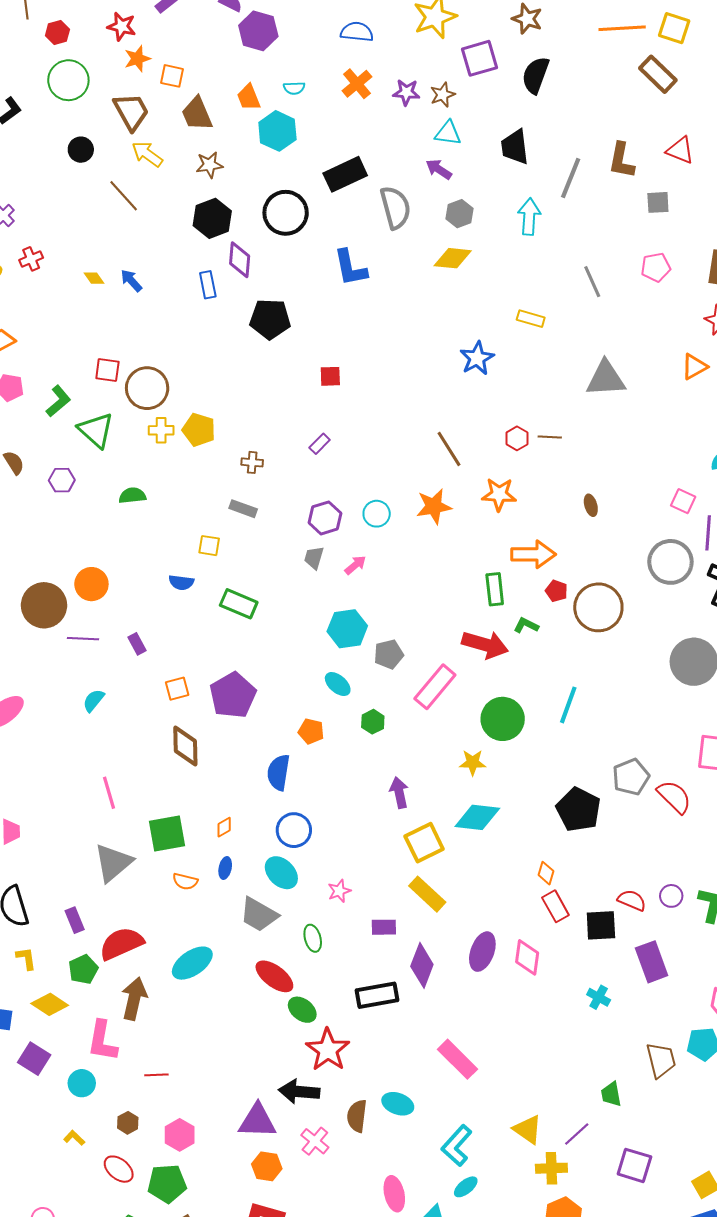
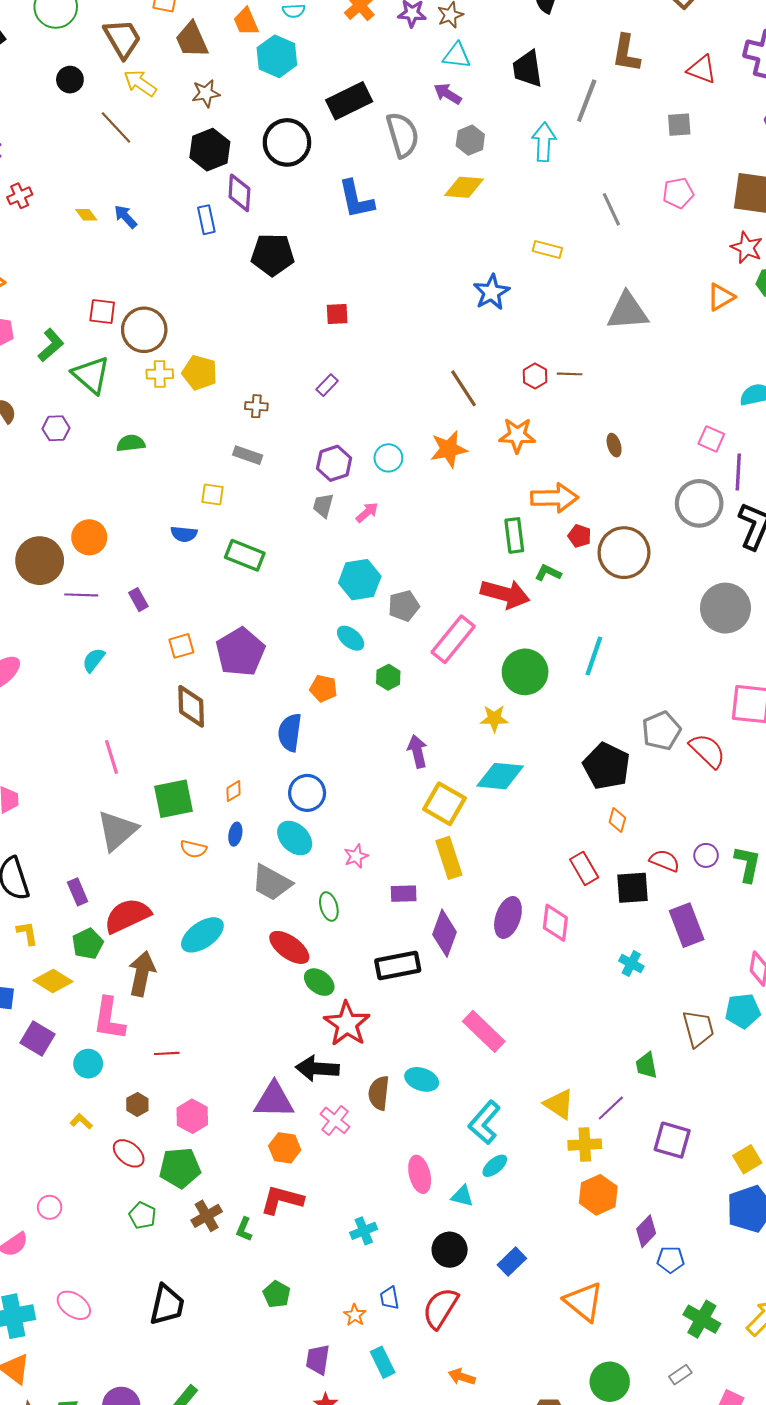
brown L-shape: (621, 160) -> (626, 53), moved
yellow square: (424, 843) -> (444, 804), turned -33
orange diamond: (546, 873) -> (617, 820), moved
yellow rectangle: (427, 894) -> (449, 858), turned 30

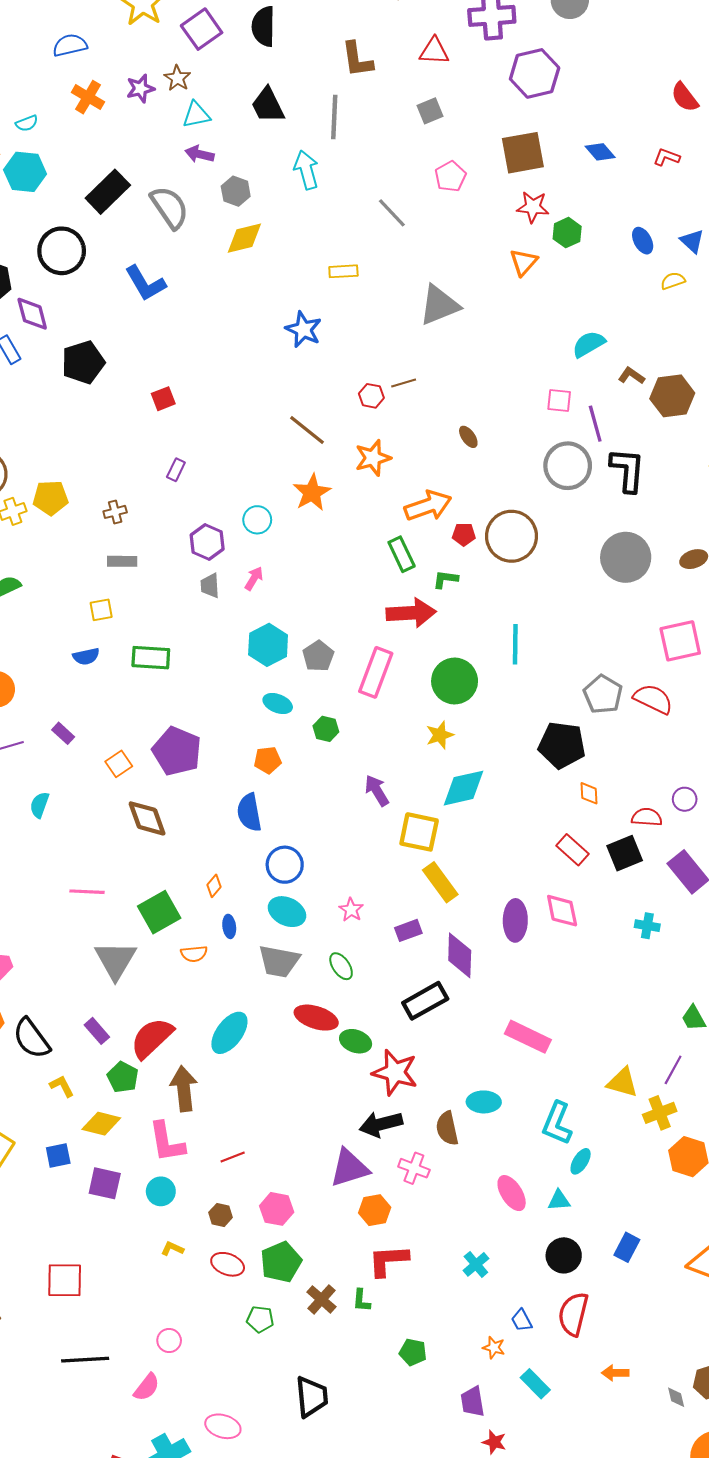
pink line: (112, 757) -> (87, 892), turned -52

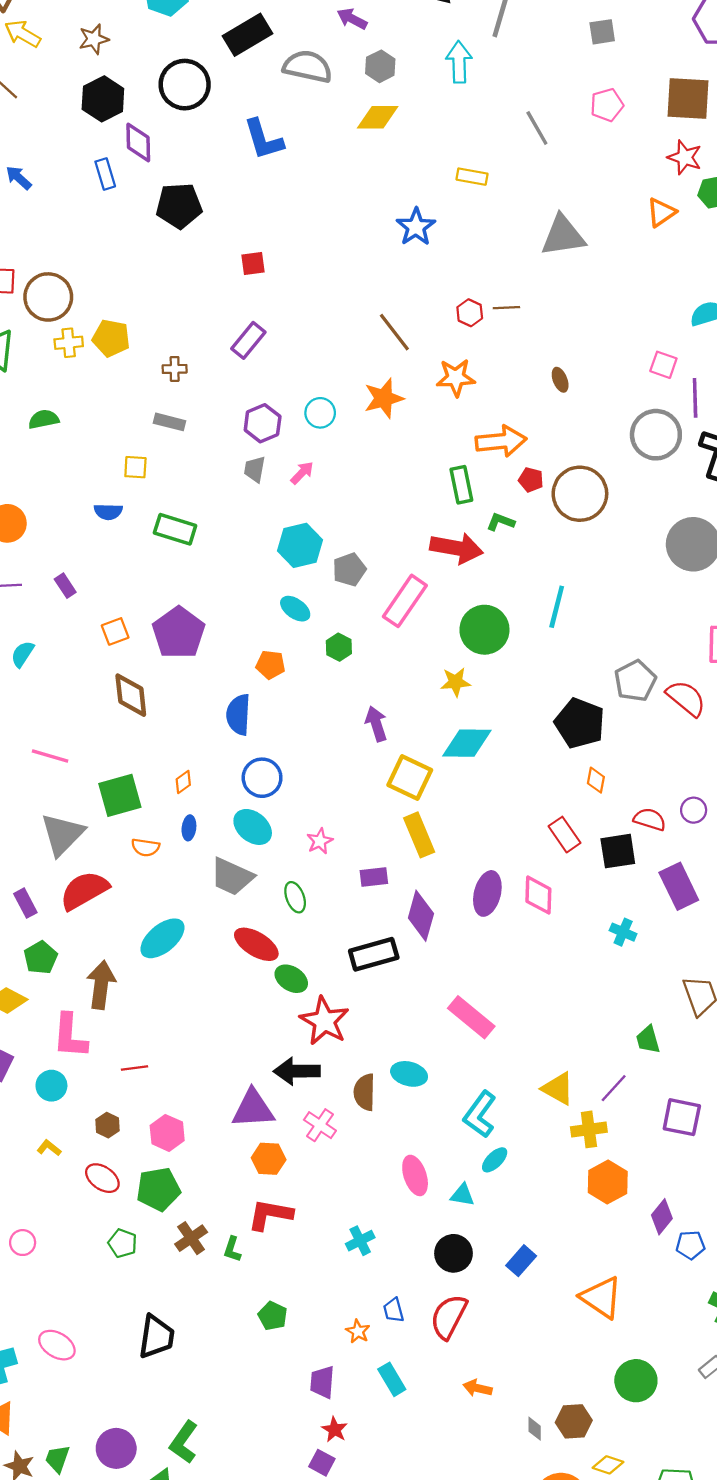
gray semicircle: (170, 207) -> (308, 67), turned -57
purple rectangle: (176, 470) -> (248, 340), size x1.5
red semicircle: (152, 1038) -> (84, 890), moved

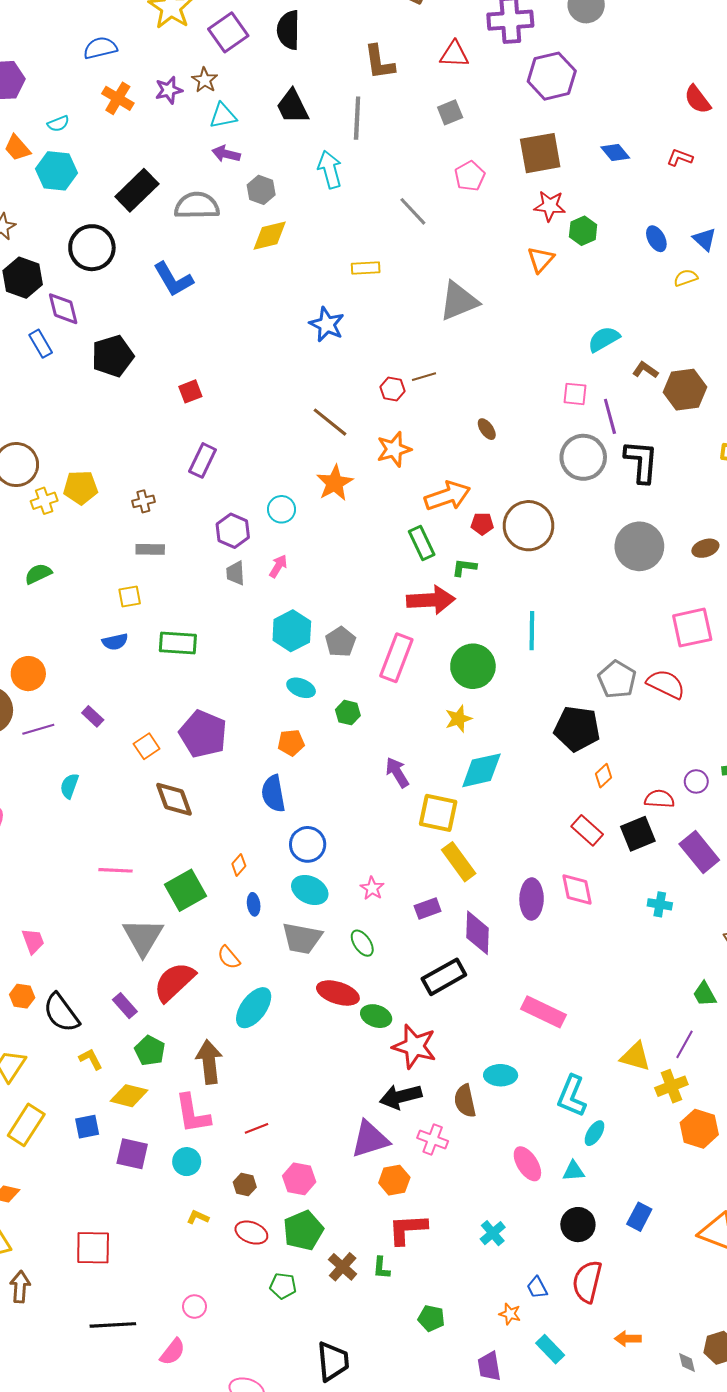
orange diamond: (596, 780) -> (603, 776), turned 50
orange semicircle: (145, 847) -> (229, 957), moved, turned 55

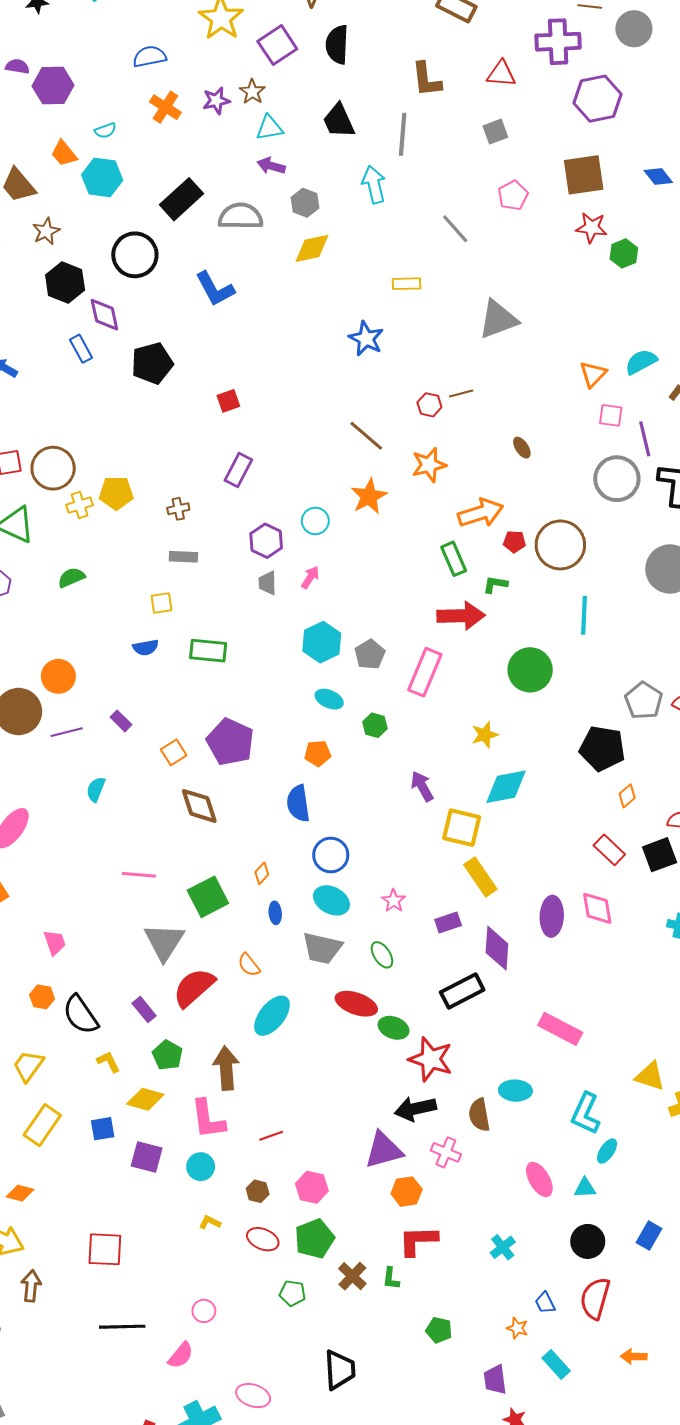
orange triangle: (541, 260) -> (593, 374), moved
cyan line: (532, 631) -> (584, 615), moved
green circle: (473, 666) -> (530, 670), moved

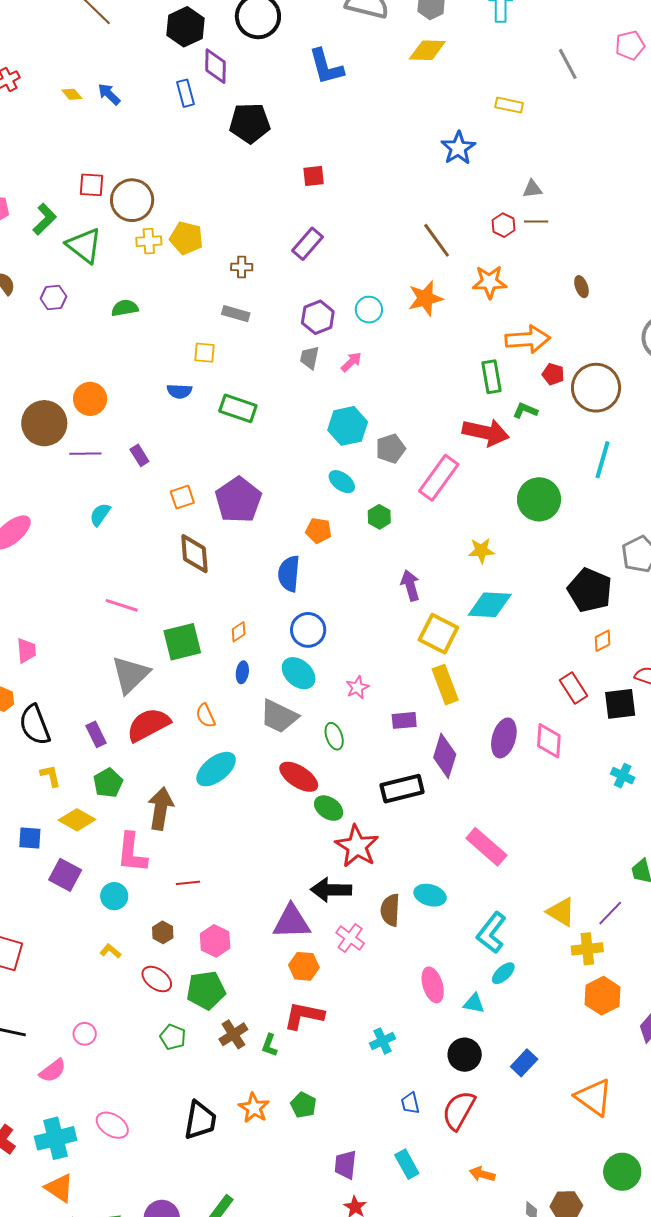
gray triangle: (498, 319) -> (532, 189), moved, size x0.5
orange star: (517, 1328) -> (254, 1108), moved, size x1.4

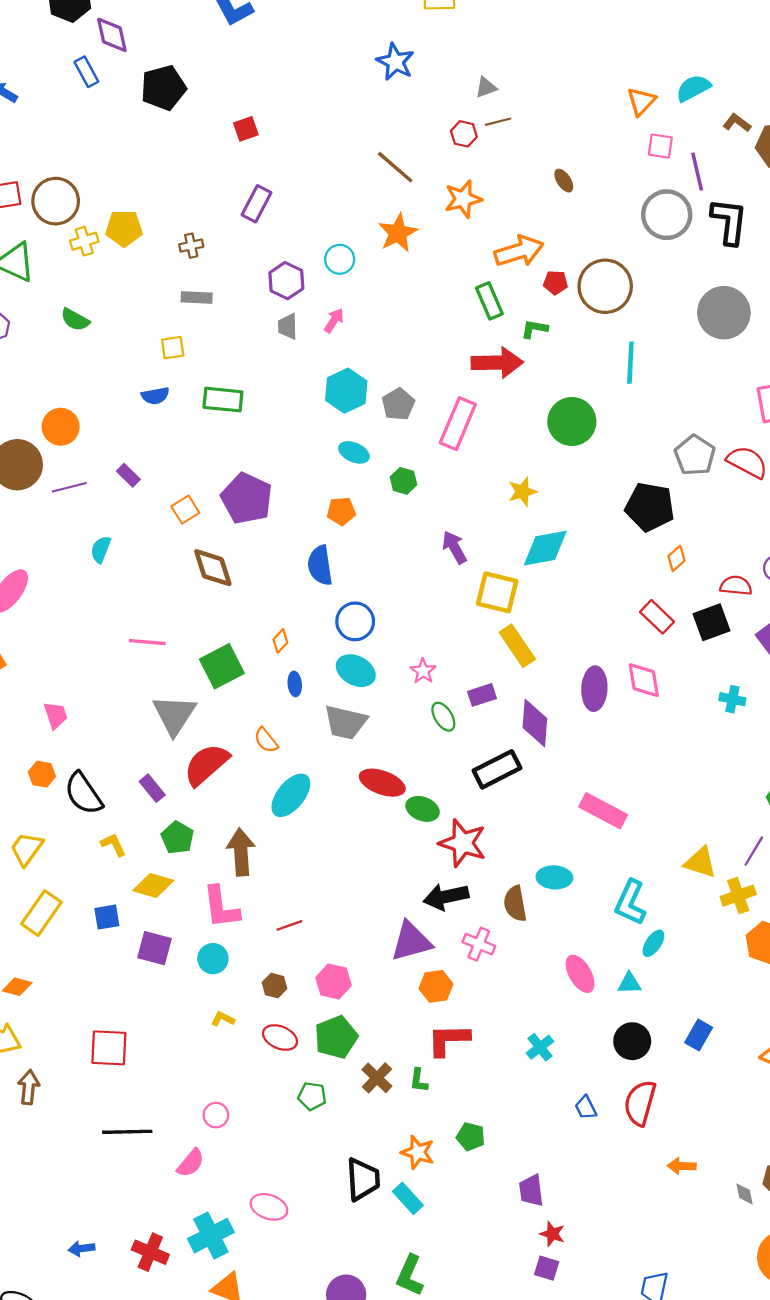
green semicircle: (125, 308) -> (75, 320), turned -128
green ellipse: (334, 736) -> (443, 717), moved
cyan rectangle: (407, 1164) -> (408, 1198), moved

